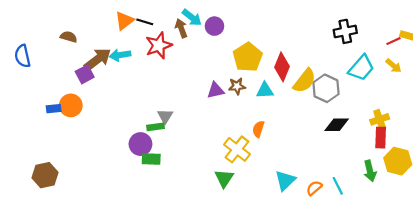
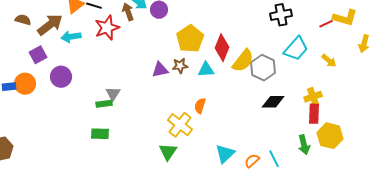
brown arrow: (98, 59) -> (50, 25), moved
yellow arrow: (394, 66) -> (329, 61), moved
purple circle: (140, 144) -> (61, 77), moved

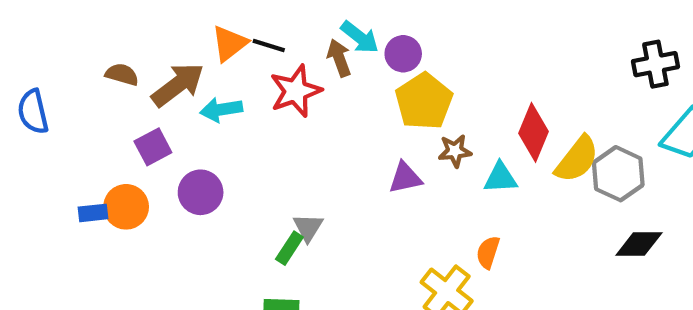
yellow pentagon: (190, 39) -> (424, 101), moved
brown star: (180, 66) -> (455, 151), moved
green rectangle: (104, 104) -> (289, 248), turned -49

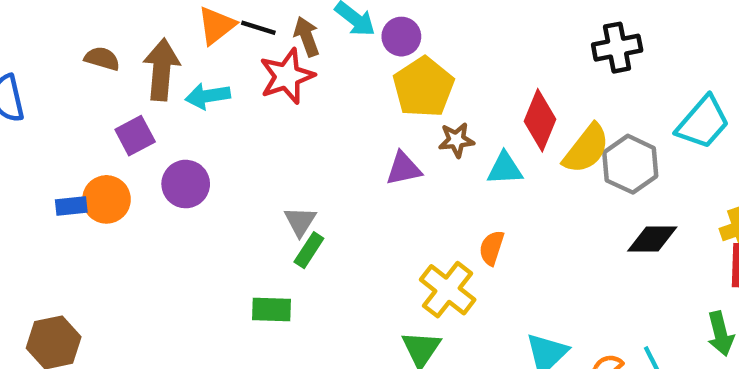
brown arrow: (339, 58) -> (307, 37), moved
black cross: (655, 64) -> (617, 48), moved
brown arrow: (178, 85) -> (161, 70), turned -48
green rectangle: (289, 248) -> (309, 250), moved

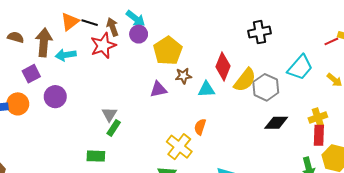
purple circle: (401, 37) -> (139, 34), moved

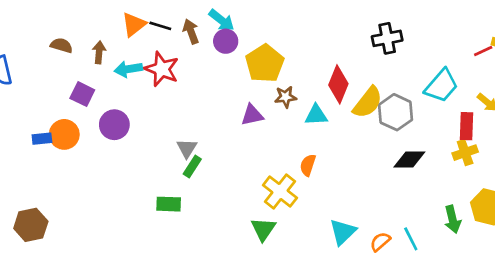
brown arrow: (44, 42) -> (99, 52), size x0.6
red star: (103, 46) -> (162, 69), moved, turned -30
purple square: (31, 74) -> (82, 94), turned -36
red rectangle: (319, 135) -> (466, 126), moved

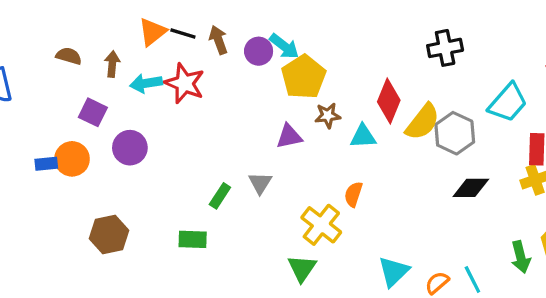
cyan arrow: (222, 20) -> (284, 46), moved
gray triangle: (187, 148) -> (260, 183), moved
brown hexagon: (31, 225) -> (109, 234), moved

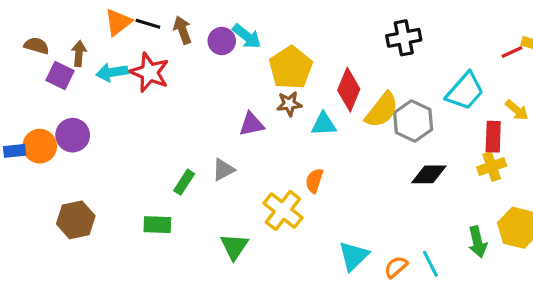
yellow pentagon: (304, 77) -> (291, 68), moved
purple square: (93, 112) -> (60, 76), moved
purple circle: (130, 148) -> (73, 135), moved
gray triangle: (260, 183) -> (223, 170), turned 30
green triangle: (302, 268) -> (234, 247), moved

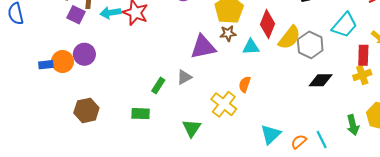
purple triangle: (252, 124) -> (203, 47), size x1.5

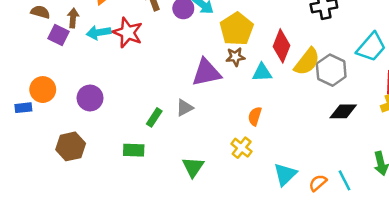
purple circle: (84, 54) -> (90, 98), moved
blue rectangle: (46, 65) -> (23, 108), moved
yellow cross: (224, 104) -> (242, 148), moved, size x0.7

